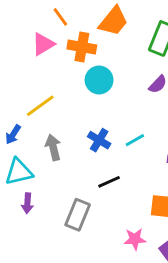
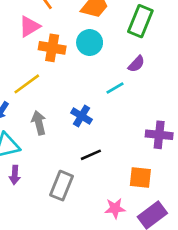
orange cross: (82, 47) -> (52, 48), moved
cyan circle: (99, 80) -> (90, 43), moved
cyan line: (135, 140) -> (115, 88), moved

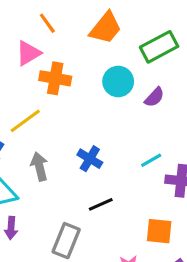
green rectangle: (140, 21) -> (159, 47), turned 40
cyan circle: (90, 43) -> (118, 81), moved
cyan line: (115, 88) -> (151, 160), moved

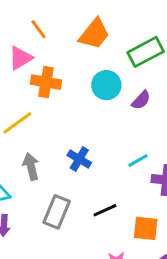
black line: (101, 204) -> (105, 210), moved
gray rectangle: (66, 241) -> (57, 212), moved

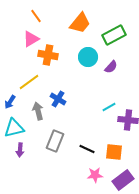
orange line: (39, 29) -> (36, 16), moved
blue cross: (79, 159) -> (58, 99), moved
black line: (105, 210) -> (87, 149), moved, turned 49

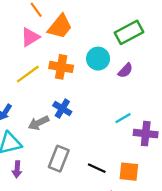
orange trapezoid: (80, 23) -> (60, 26), moved
orange cross: (48, 55) -> (61, 67), moved
yellow line: (29, 82) -> (28, 74), moved
gray arrow: (38, 111) -> (39, 123), turned -102

